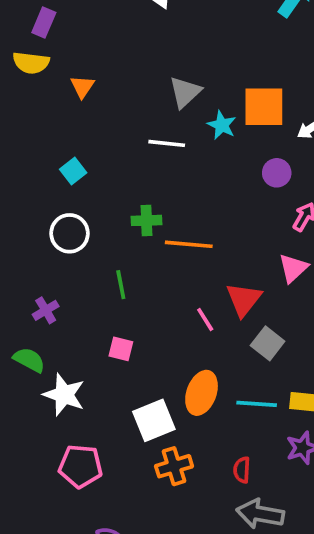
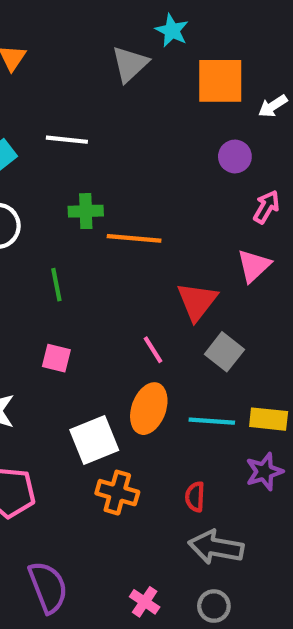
cyan star: (222, 125) -> (172, 30), moved
white line: (167, 143) -> (67, 140), moved
pink line: (205, 319) -> (153, 350), moved
orange cross: (174, 466) -> (117, 493), turned 33

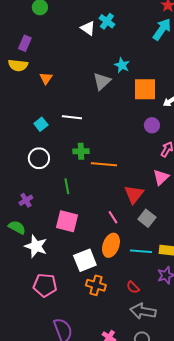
pink square: (56, 358) -> (67, 221), size x1.6
red semicircle: (195, 497) -> (133, 287), turned -48

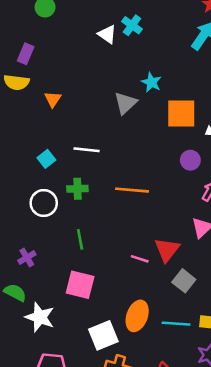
green cross: (81, 151) -> (77, 189), moved
orange line: (104, 164) -> (132, 190), moved
pink line: (113, 217) -> (140, 259), moved, turned -40

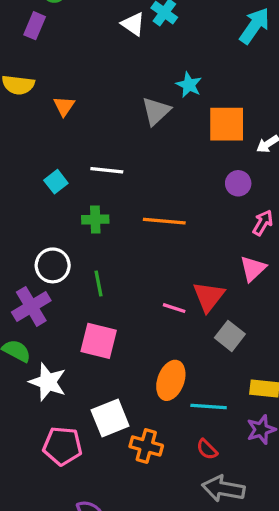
purple rectangle: (26, 54) -> (35, 26), moved
white circle: (44, 203) -> (53, 265), moved
purple cross: (27, 258) -> (31, 306), size x1.6
cyan line: (176, 324) -> (209, 407), moved
white square: (103, 335) -> (110, 418), moved

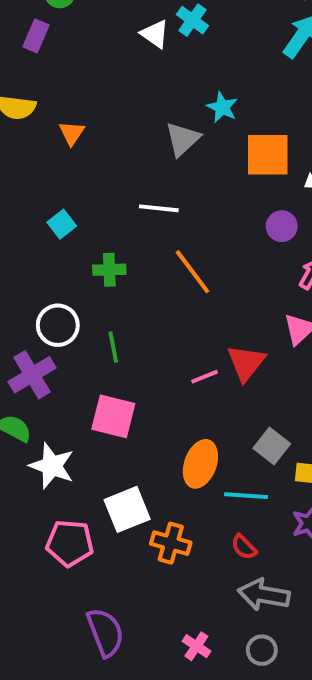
white line: (107, 170) -> (159, 208), moved
orange line: (164, 221) -> (193, 272), turned 48
pink line: (174, 308) -> (204, 377), turned -40
gray square: (230, 336) -> (272, 446), moved

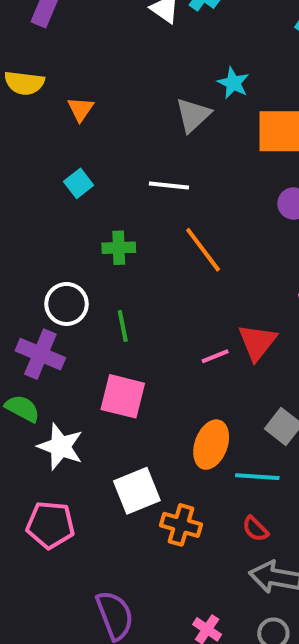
cyan square: (62, 224) -> (79, 183), moved
purple cross: (32, 375) -> (40, 354), turned -36
pink pentagon: (70, 543) -> (50, 525), moved

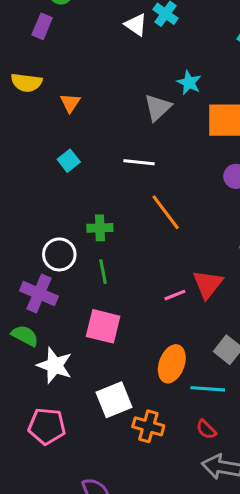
green cross: (119, 248) -> (100, 228), moved

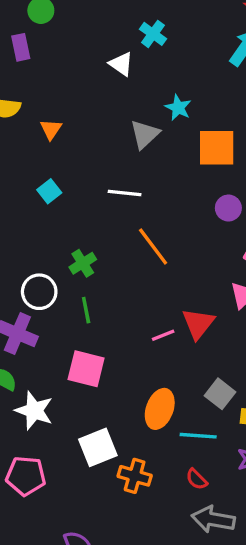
white triangle: (136, 25) -> (121, 64), moved
purple rectangle: (42, 26) -> (21, 47), turned -35
green cross: (100, 228) -> (83, 263), turned -30

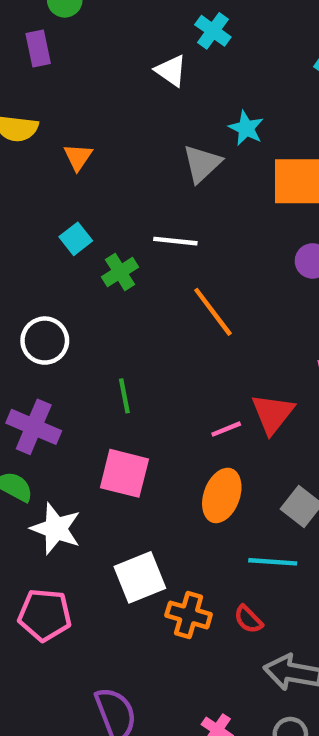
green cross: (83, 263) -> (120, 272), moved
white circle: (39, 292) -> (45, 341), moved
orange ellipse: (160, 409) -> (222, 495), moved
red semicircle: (197, 479) -> (248, 619), moved

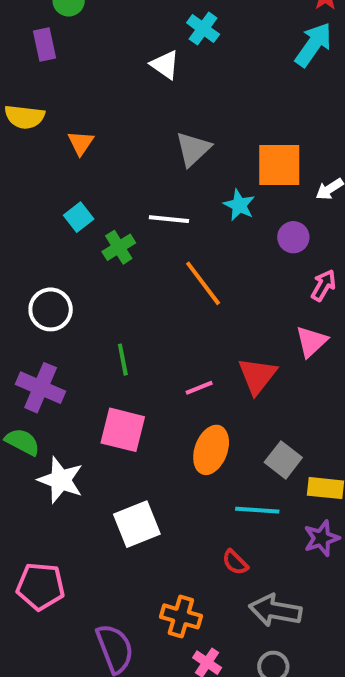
cyan star: (246, 128) -> (239, 205), moved
pink line: (226, 429) -> (199, 388), moved
pink pentagon: (45, 615) -> (41, 586), moved
orange cross: (189, 615) -> (181, 616), moved

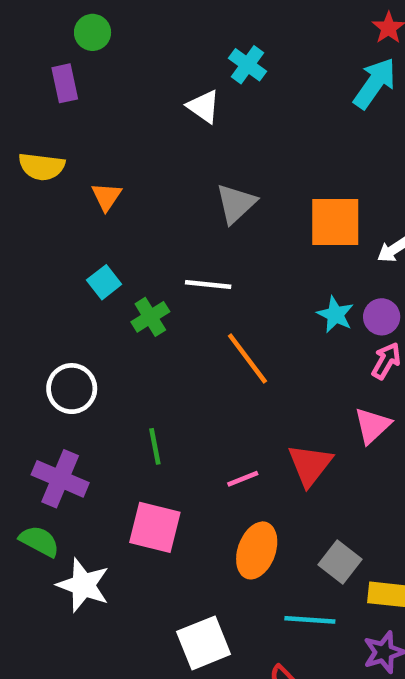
cyan star: (239, 205) -> (335, 315), moved
purple circle: (293, 237) -> (382, 317), moved
white square: (137, 524) -> (204, 643), moved

